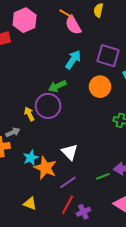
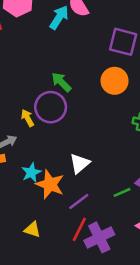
cyan arrow: (73, 60) -> (59, 17), moved
green arrow: (57, 86) -> (61, 82), turned 72
white triangle: (70, 152) -> (80, 164), turned 36
purple cross: (83, 212) -> (99, 237), size x1.6

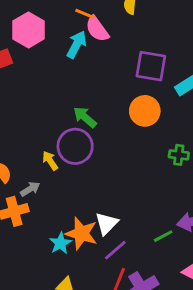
white triangle: (80, 164) -> (107, 223), moved
cyan star: (31, 172) -> (60, 243), moved

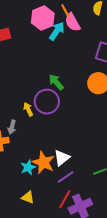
orange line: (85, 14) -> (65, 11), turned 32
pink hexagon: (28, 30) -> (43, 18), moved
gray arrow: (30, 189) -> (12, 127), turned 128

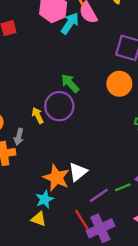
cyan star: (28, 167) -> (45, 199), moved
purple line: (65, 177) -> (99, 195), moved
red line: (65, 199) -> (82, 220), turned -60

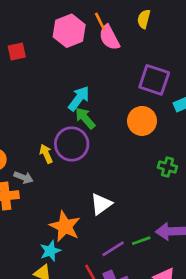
cyan arrow: (70, 23) -> (79, 98), moved
gray arrow: (19, 137) -> (23, 177), turned -84
white triangle: (78, 172) -> (101, 204), moved

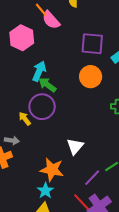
pink hexagon: (69, 31) -> (22, 38), moved

